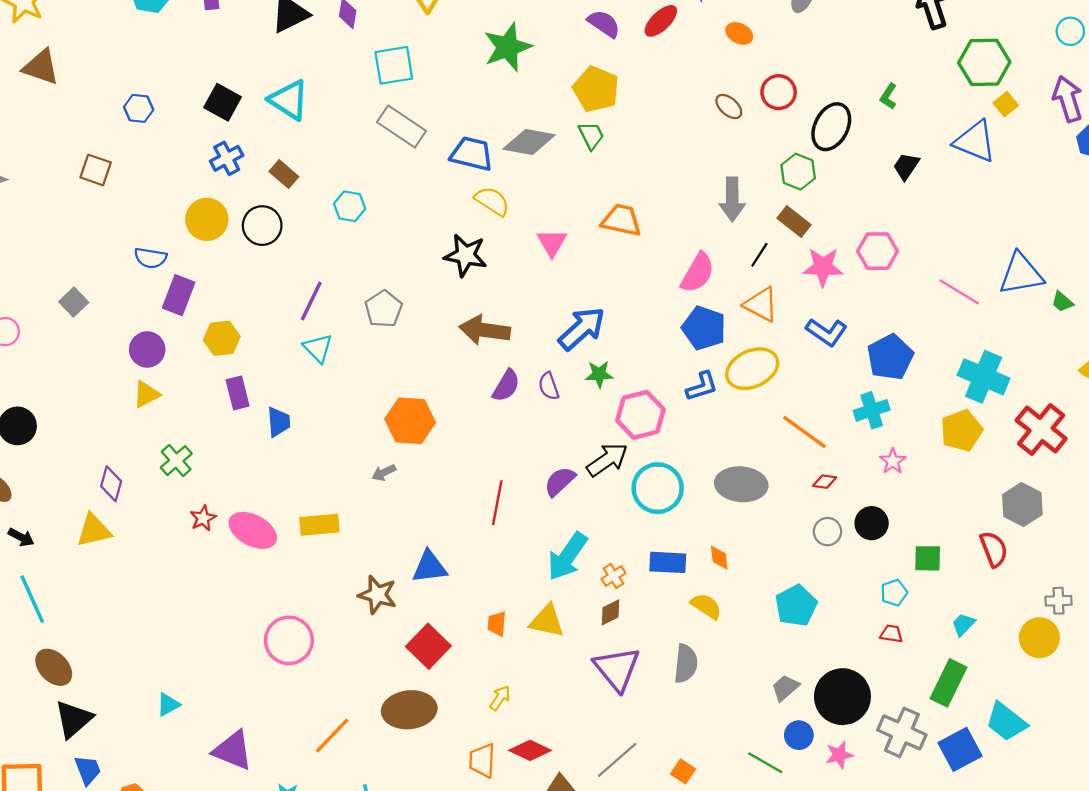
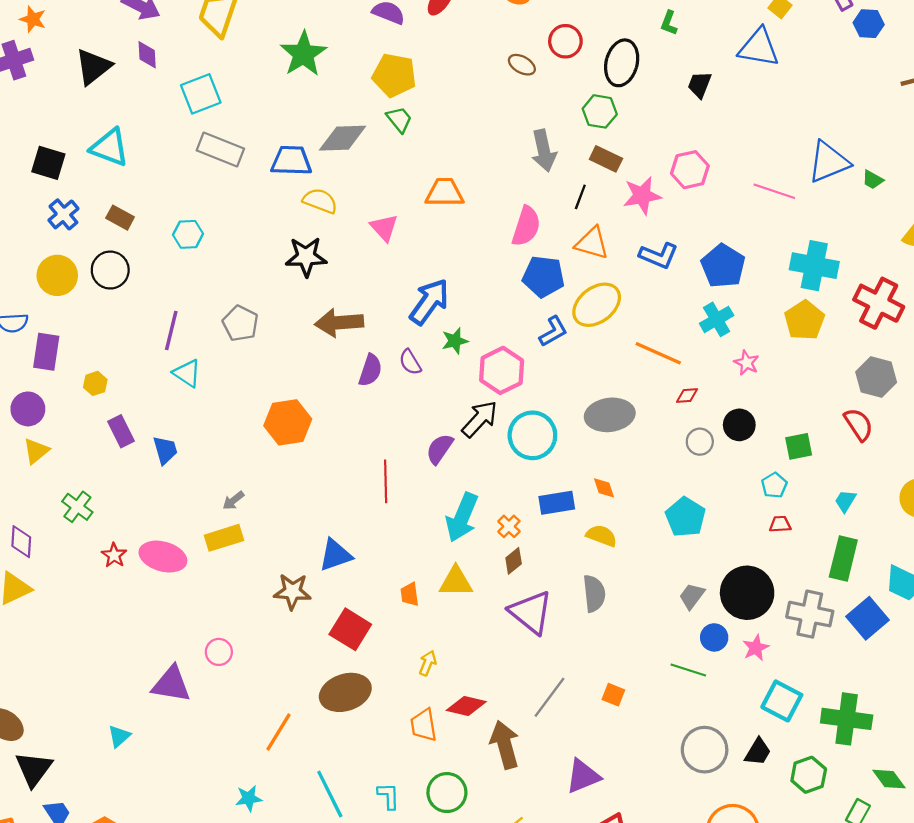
yellow hexagon: (222, 338) -> (95, 383), size x0.7
gray arrow: (384, 473) -> (233, 501), moved
pink circle: (289, 640) -> (219, 652), size x0.6
purple triangle: (233, 750) -> (171, 684), moved

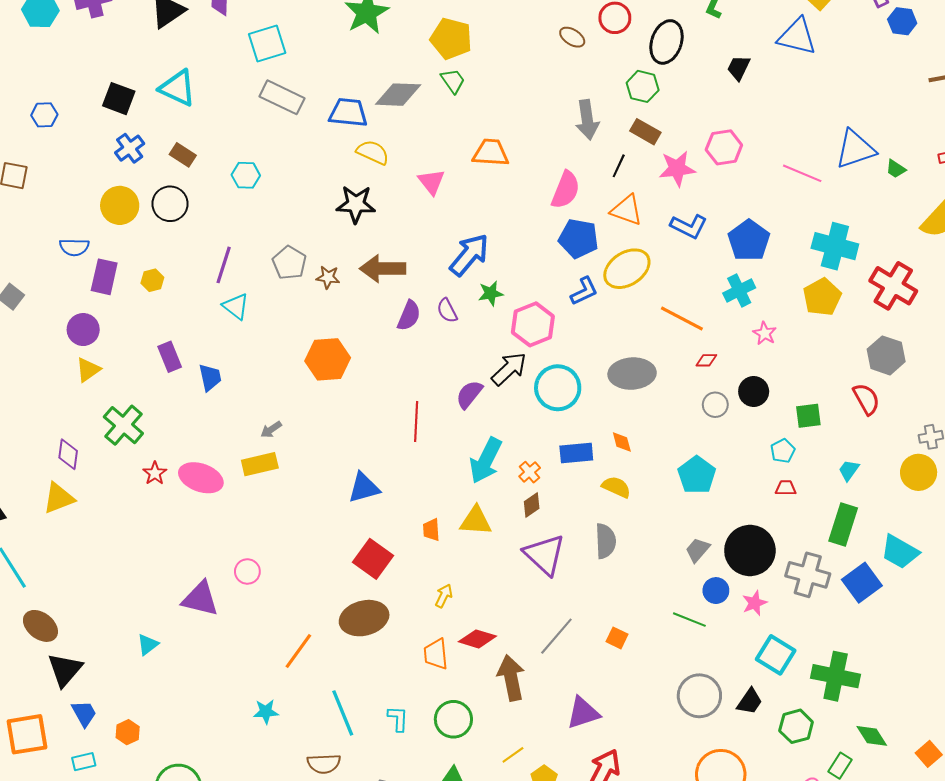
yellow hexagon: (95, 383) -> (152, 280), moved
green cross: (77, 507) -> (123, 425), size x1.4
brown star: (292, 591) -> (328, 277), moved, size x0.7

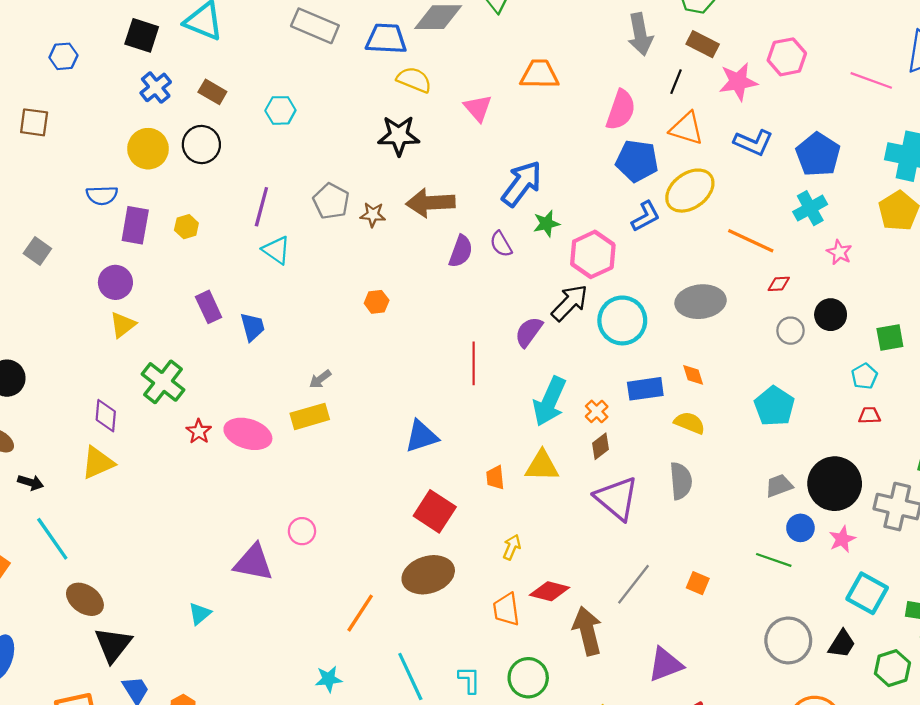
orange hexagon: (328, 359) -> (377, 302), size x0.5
gray trapezoid: (698, 550) -> (779, 486), turned 32

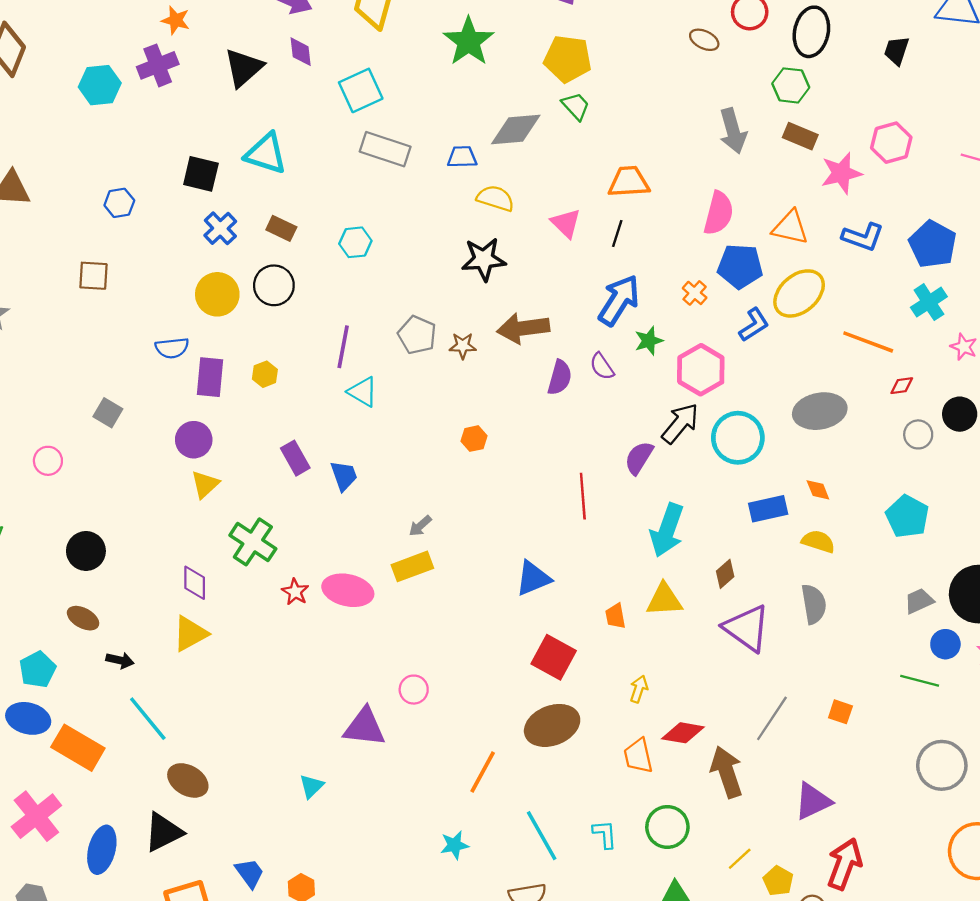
blue trapezoid: (386, 39) -> (462, 157), size x0.7
black line: (676, 82) -> (617, 234), moved
orange cross: (597, 411) -> (695, 293), moved
black triangle: (113, 645) -> (163, 832), moved, turned 30

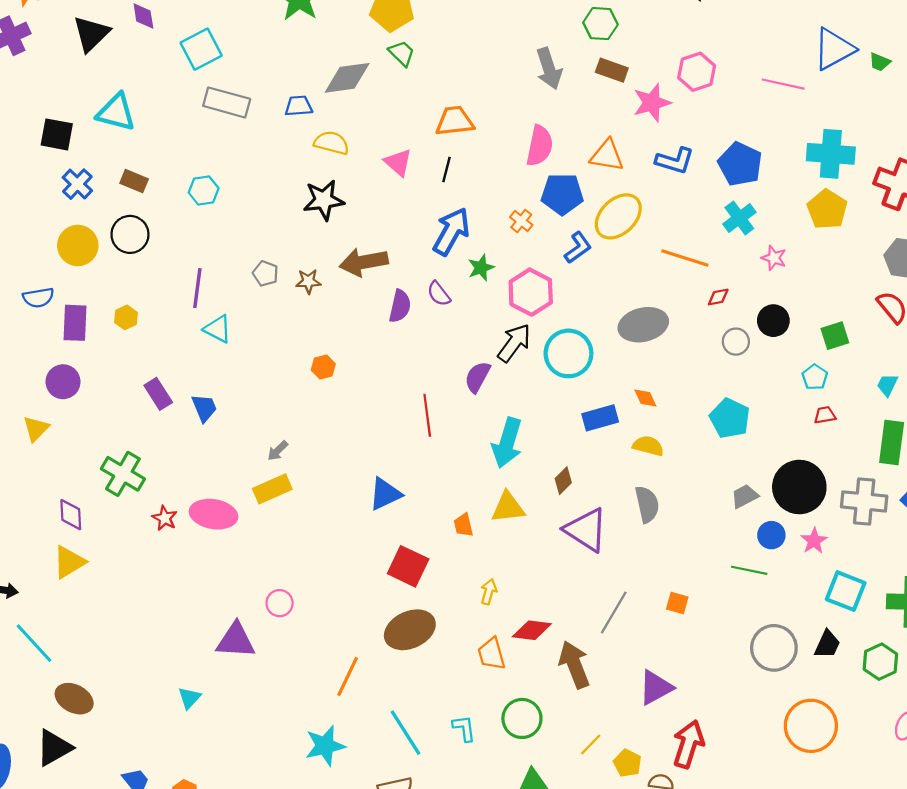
gray pentagon: (417, 335) -> (265, 274), size x0.7
yellow triangle: (205, 484) -> (36, 429), moved
cyan star: (454, 845) -> (325, 746), size x1.5

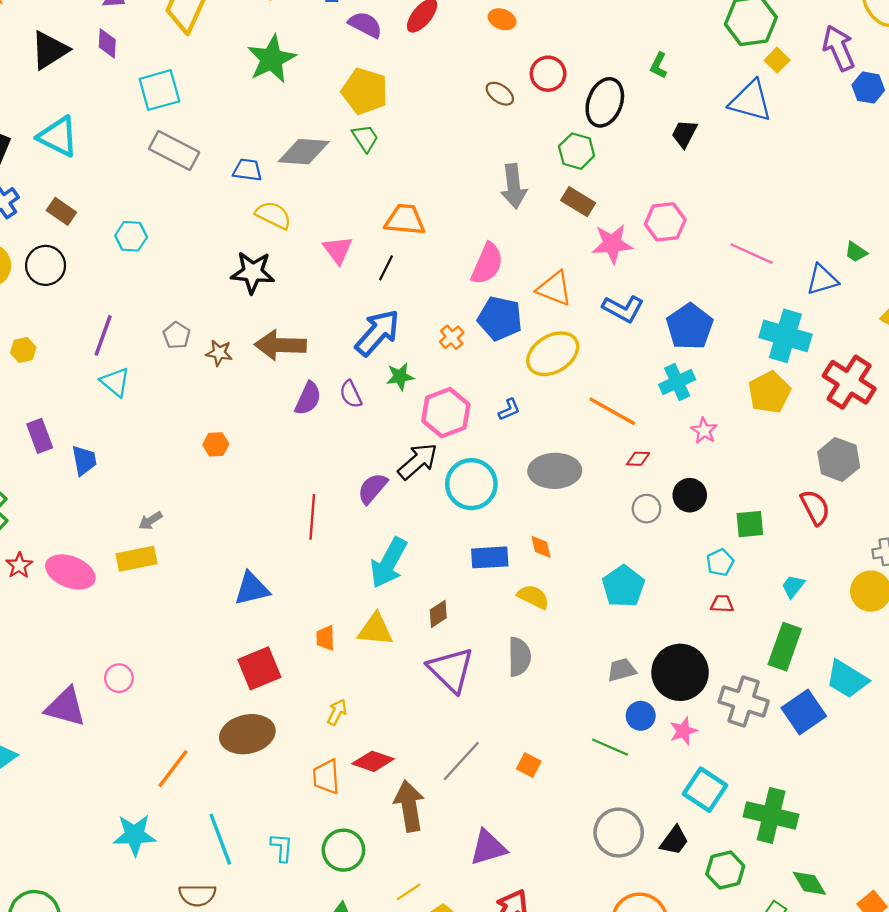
blue triangle: (834, 49) -> (822, 280), moved, size x0.7
blue L-shape: (578, 248) -> (509, 410), moved, size x0.7
red square: (408, 566) -> (259, 668), turned 30

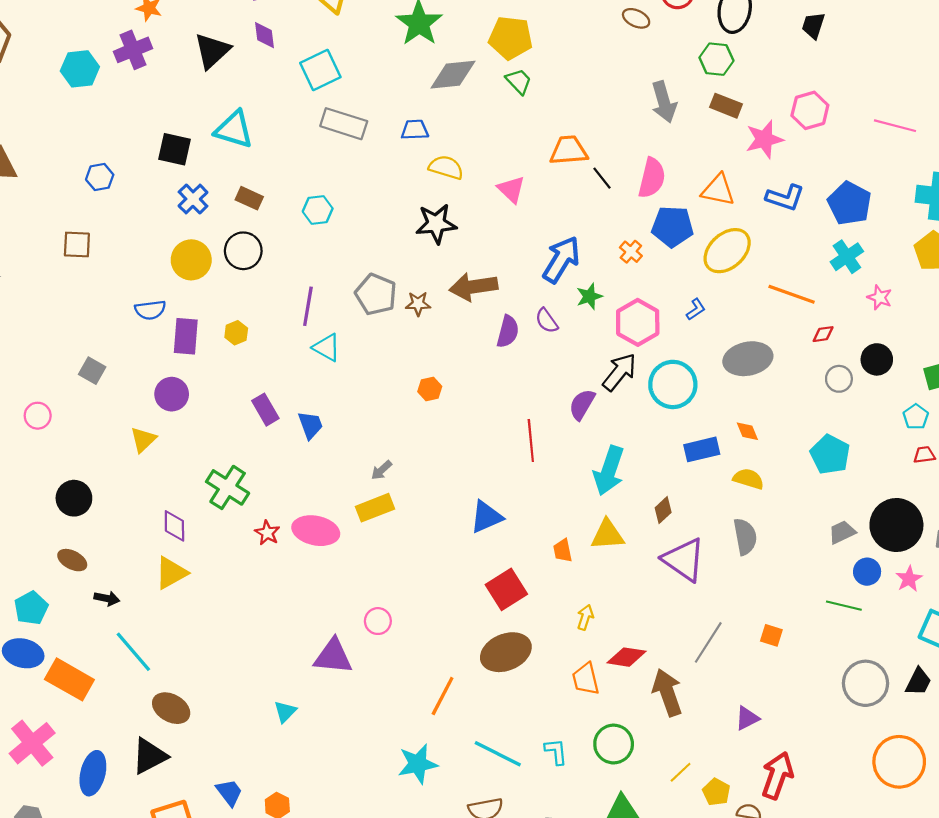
gray diamond: (304, 152) -> (453, 75), moved
black line: (386, 268) -> (602, 178), moved, turned -55
gray pentagon: (177, 335) -> (376, 294), size x1.6
cyan line: (220, 839) -> (498, 754), turned -33
purple triangle: (488, 847) -> (747, 718), size x0.7

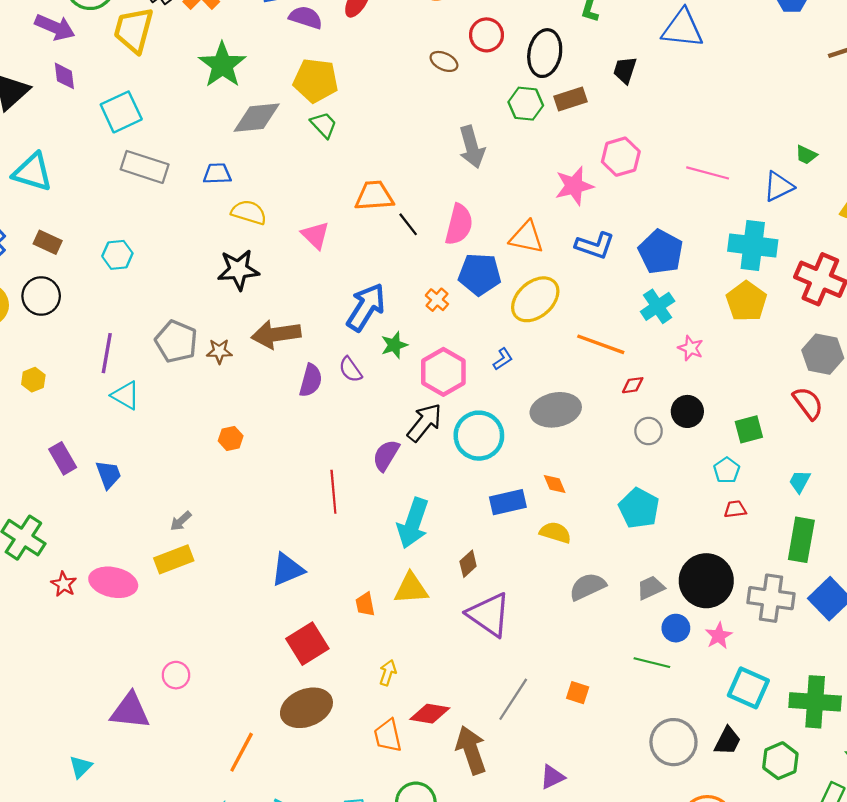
brown rectangle: (726, 106) -> (571, 99), moved, turned -40
gray semicircle: (745, 537) -> (588, 587), moved, turned -105

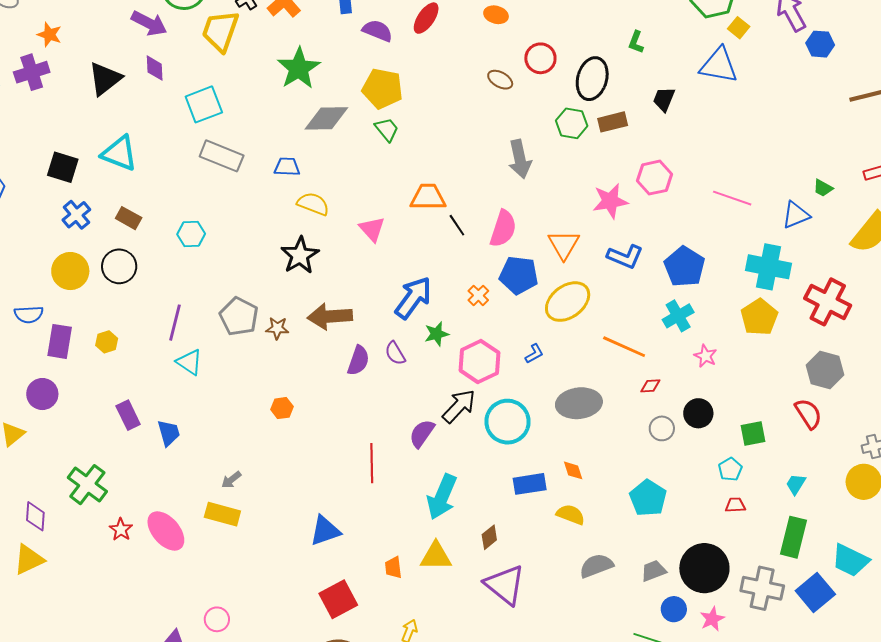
orange triangle: (527, 237) -> (564, 245), turned 44
black star: (238, 270) -> (300, 255), turned -30
yellow rectangle: (174, 559) -> (222, 514), turned 32
pink ellipse: (113, 582) -> (166, 531), turned 33

